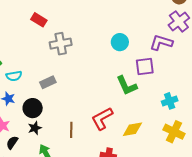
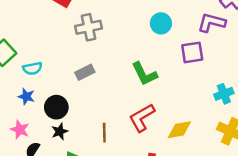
gray rectangle: (48, 82) -> (85, 72), moved
green L-shape: (127, 86) -> (144, 74), moved

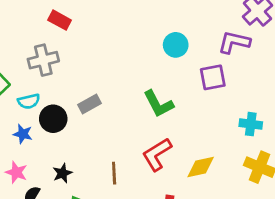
gray cross: (88, 27) -> (43, 60), moved
cyan cross: (224, 94) -> (251, 124), turned 30
black circle: (56, 107) -> (53, 119), moved

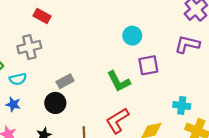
purple L-shape: (234, 42) -> (187, 44), moved
purple square: (213, 77) -> (148, 65), moved
black circle: (53, 119) -> (55, 103), moved
cyan cross: (251, 124) -> (182, 105), moved

